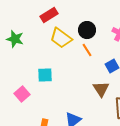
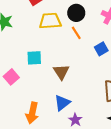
yellow trapezoid: (61, 38) -> (50, 21), turned 140
brown triangle: (101, 89) -> (61, 72), moved

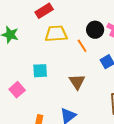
black circle: (76, 13) -> (95, 30), moved
brown triangle: (61, 72) -> (77, 82), moved

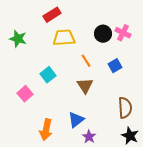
orange line: (82, 46) -> (86, 61), moved
cyan square: (40, 71) -> (48, 75), turned -35

